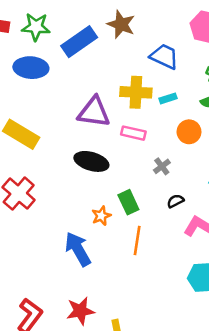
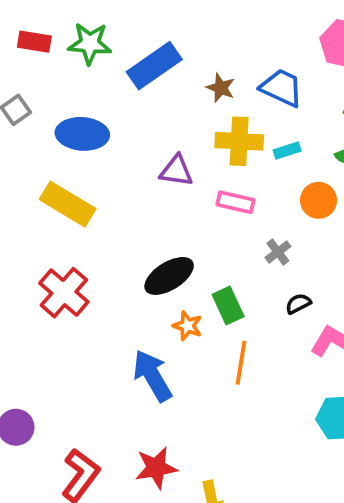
brown star: (121, 24) -> (221, 88), moved, size x0.7
blue ellipse: (31, 68) -> (82, 134), moved
purple triangle: (94, 112) -> (176, 171), size x0.7
black ellipse: (91, 161) -> (169, 276), moved, turned -48
orange star: (101, 216) -> (187, 326), turned -30

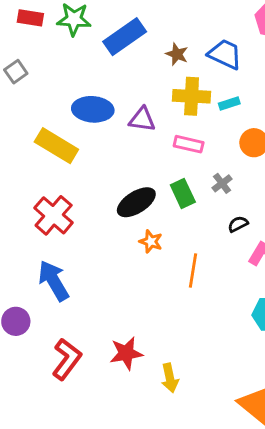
blue ellipse: (82, 134) -> (93, 109), moved
green rectangle: (228, 305) -> (183, 194), moved
blue arrow: (152, 376) -> (54, 281), moved

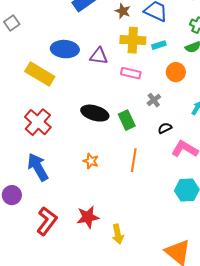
green rectangle: (183, 194) -> (127, 120), moved
black ellipse: (136, 202) -> (95, 113), turned 48
orange star: (151, 241) -> (91, 161), moved

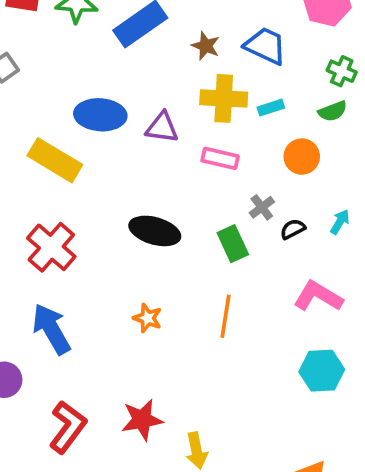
green rectangle: (127, 120) -> (233, 244), moved
black semicircle: (165, 128) -> (293, 229), moved

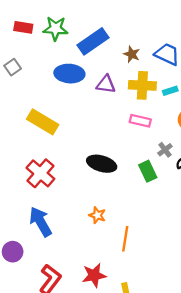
blue ellipse: (100, 115) -> (69, 74), moved
purple triangle: (162, 127) -> (106, 84), moved
orange line: (226, 316) -> (125, 239), moved

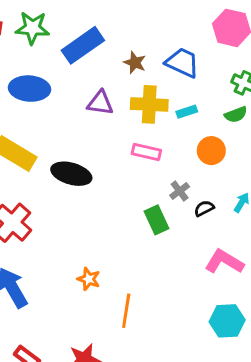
blue ellipse: (69, 74) -> (29, 89), moved
black ellipse: (102, 164) -> (71, 174), moved

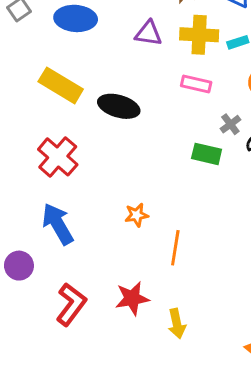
green rectangle: (156, 220) -> (207, 154), turned -52
orange star: (89, 279) -> (137, 215), turned -30

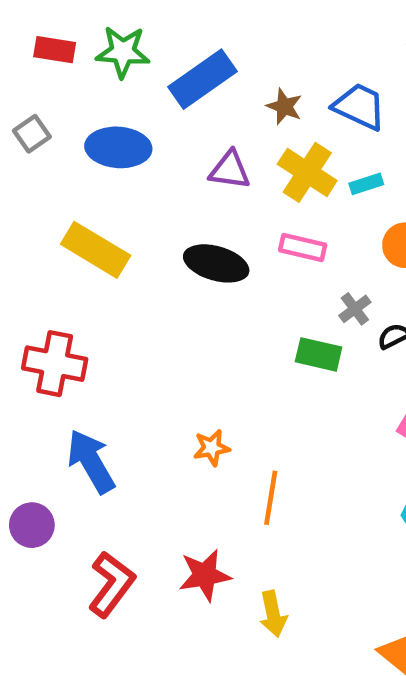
yellow cross: (199, 35) -> (307, 172), turned 30
black ellipse: (119, 106) -> (216, 263), moved
red cross: (58, 157) -> (55, 364), moved, turned -30

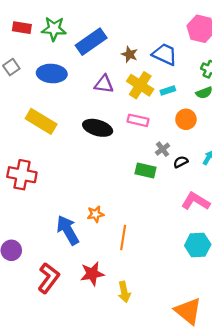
blue arrow: (91, 461) -> (68, 230), moved

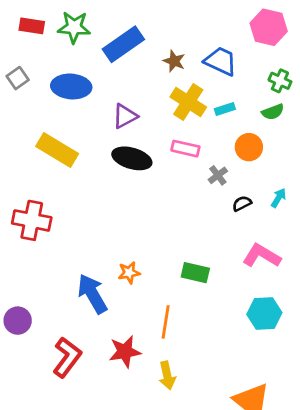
purple triangle: (104, 84) -> (125, 116), moved, turned -36
gray cross: (163, 149) -> (218, 175), moved
green rectangle: (145, 170) -> (195, 273), moved
orange line: (123, 238) -> (166, 322), moved

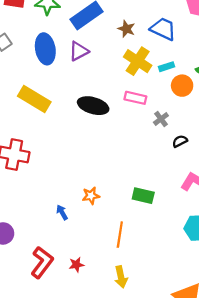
blue ellipse: (71, 86) -> (45, 49), turned 76
purple triangle: (125, 116) -> (79, 51), moved
orange circle: (249, 147) -> (182, 86), moved
blue arrow: (92, 294) -> (62, 212), size x0.5
red star: (125, 352) -> (76, 265), moved, size x0.6

